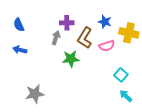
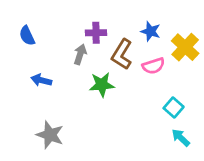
yellow cross: (129, 33) -> (185, 47), turned 30
blue arrow: (20, 50) -> (41, 80), moved
gray star: (35, 94) -> (50, 135), turned 30

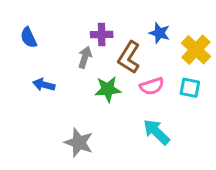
pink semicircle: (153, 66) -> (152, 86), moved
cyan square: (174, 108) -> (190, 88), moved, turned -30
gray star: (50, 135) -> (79, 143), moved
cyan arrow: (181, 138) -> (156, 132), moved, size x1.4

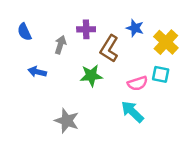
gray arrow: (85, 57) -> (60, 45), moved
pink semicircle: (152, 86) -> (138, 83), moved

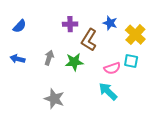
blue semicircle: (24, 32) -> (20, 26), turned -112
gray arrow: (60, 45) -> (49, 58), moved
blue arrow: (37, 72) -> (17, 59), moved

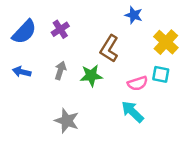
blue star: (110, 23) -> (134, 15), moved
purple cross: (70, 24) -> (60, 29), moved, turned -32
blue semicircle: (20, 26) -> (24, 32), size x1.5

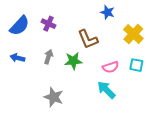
purple cross: (60, 29) -> (48, 24), turned -32
brown L-shape: (109, 49) -> (88, 39), turned -55
cyan square: (161, 74) -> (136, 65), moved

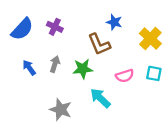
blue star: (107, 12) -> (114, 22), moved
blue arrow: (17, 58) -> (29, 68), moved, turned 40
cyan arrow: (106, 90) -> (100, 98), moved

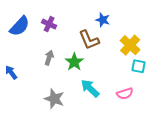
yellow cross: (150, 38) -> (130, 45), moved
blue arrow: (29, 68) -> (11, 72), moved
green star: (83, 69) -> (74, 62), turned -30
pink semicircle: (125, 76) -> (125, 94), moved

